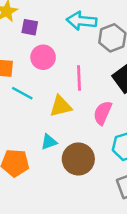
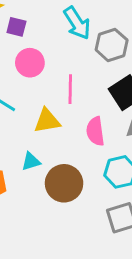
cyan arrow: (82, 21) -> (77, 23), turned -132
pink semicircle: (103, 113) -> (95, 131), turned -35

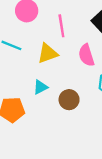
brown circle: (64, 183) -> (69, 100), size x0.7

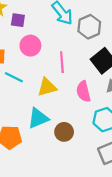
cyan triangle: (40, 87) -> (38, 118), size x1.5

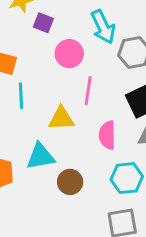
pink circle: (30, 46) -> (69, 54), moved
cyan line: (14, 77) -> (21, 96), turned 48

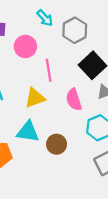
cyan arrow: (103, 27) -> (45, 18), size x0.7
cyan triangle: (40, 156) -> (28, 132), turned 35

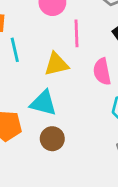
brown circle: (57, 144) -> (52, 139), moved

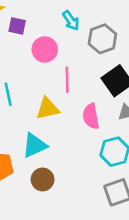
cyan triangle: (43, 103) -> (35, 145), turned -40

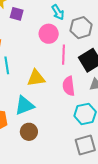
pink circle: (45, 50) -> (49, 34), moved
pink line: (67, 80) -> (63, 55), moved

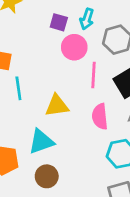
cyan arrow: (58, 12) -> (87, 19), turned 49
purple square: (17, 14) -> (59, 22), moved

